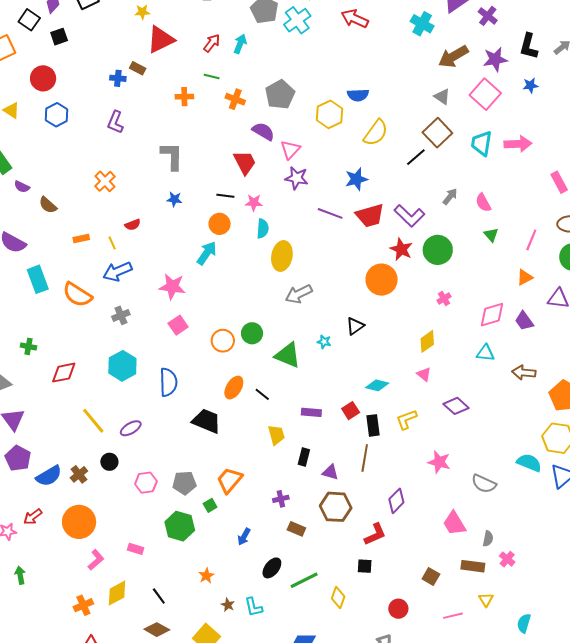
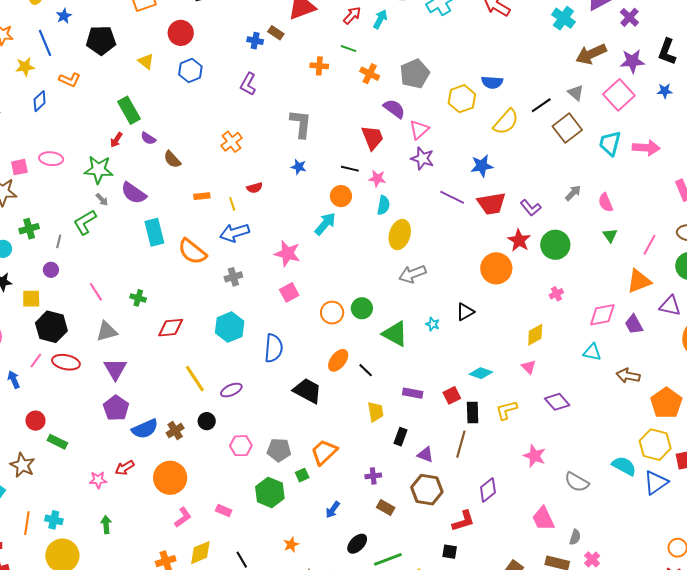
black line: (416, 157) -> (541, 105), moved
purple L-shape: (409, 216) -> (531, 208), size x0.7
orange triangle: (525, 277) -> (639, 281), size x1.5

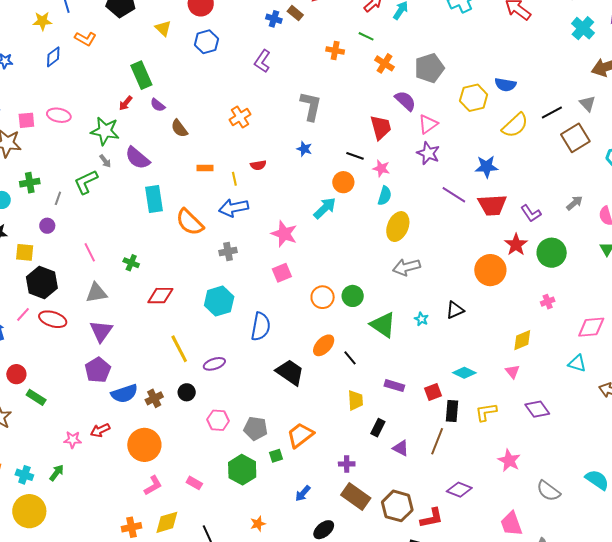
brown hexagon: (427, 490) -> (397, 506), moved
purple diamond: (488, 490) -> (459, 490), turned 55
brown rectangle: (386, 507) -> (356, 496), size x1.6
green arrow: (106, 525) -> (57, 473), moved, turned 36

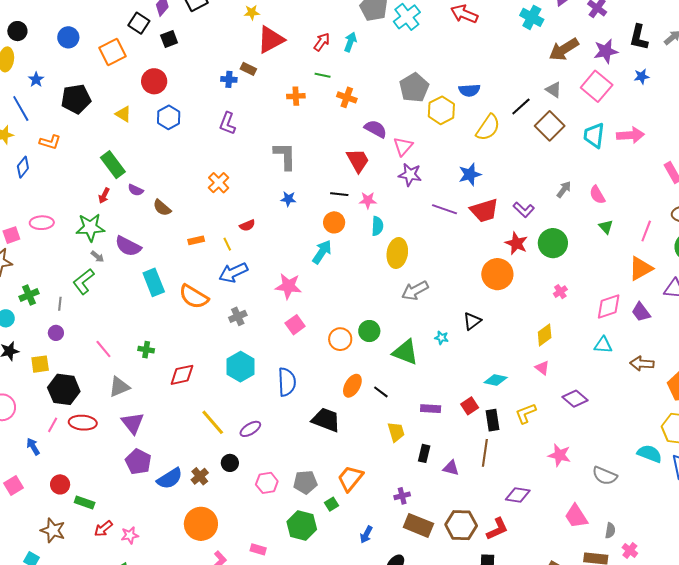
gray pentagon: (429, 68) -> (414, 88), moved
red arrow: (100, 430) -> (103, 529), moved

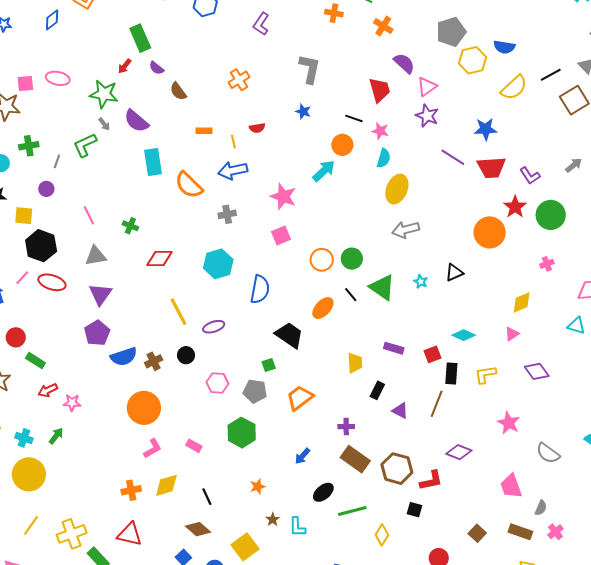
pink triangle: (542, 368) -> (512, 334), turned 35
black line: (381, 392) -> (351, 295), moved
green square: (331, 504) -> (269, 365), moved

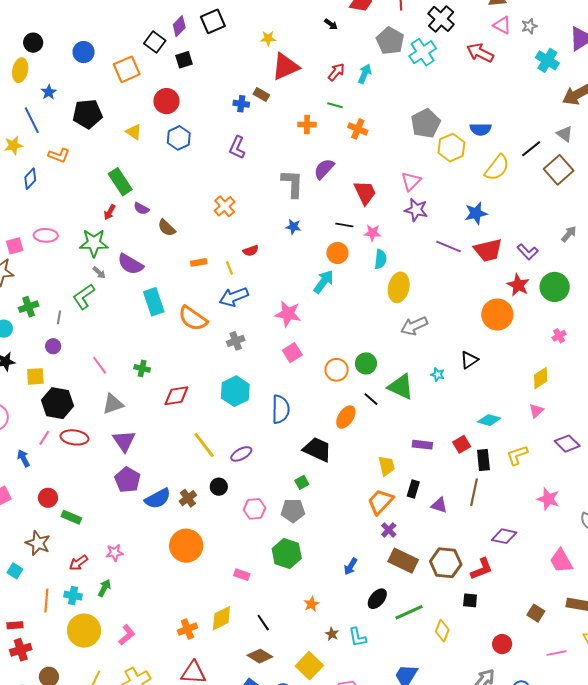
purple semicircle: (404, 63) -> (324, 169), moved, turned -80
red arrow: (48, 390) -> (78, 563), moved
orange trapezoid: (300, 398) -> (380, 502), moved
purple cross: (346, 427) -> (389, 530), turned -35
pink L-shape: (153, 448) -> (127, 635), moved

